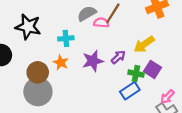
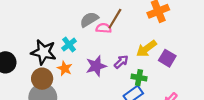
black star: (28, 27) -> (44, 52), moved
cyan cross: (66, 38) -> (69, 45), turned -32
purple square: (153, 69) -> (167, 58), moved

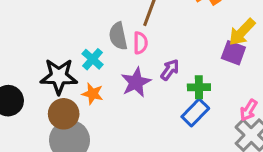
gray semicircle: (89, 20) -> (118, 36), moved, turned -60
pink semicircle: (104, 28) -> (140, 43), moved, turned 96
yellow arrow: (146, 49) -> (242, 32), moved

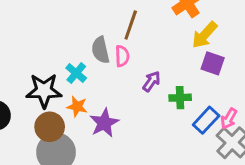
yellow arrow: (242, 32) -> (205, 35), moved
purple star: (136, 82) -> (104, 123), moved
blue rectangle: (195, 113) -> (206, 120), moved

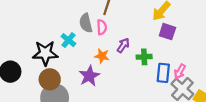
orange star: (77, 107) -> (102, 56), moved
blue rectangle: (206, 120) -> (163, 73), turned -36

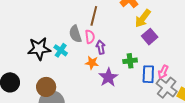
purple square: (167, 32) -> (150, 37), turned 35
purple arrow: (123, 45) -> (101, 47), moved, turned -40
black star: (45, 53) -> (39, 49), moved
purple star: (89, 76) -> (108, 77), moved

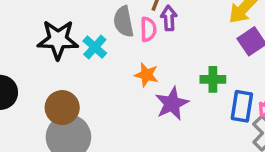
purple arrow: (101, 47) -> (169, 18), moved

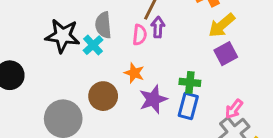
gray semicircle: (124, 22) -> (103, 25), moved
blue rectangle: (242, 106) -> (188, 106), moved
brown circle: (62, 108) -> (103, 96), moved

